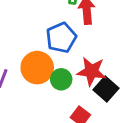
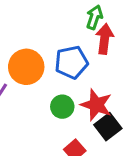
orange circle: (37, 68) -> (26, 67), moved

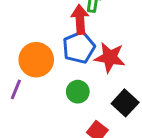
red arrow: (104, 39) -> (80, 19), moved
red star: (96, 105) -> (110, 57), moved

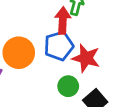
green circle: (78, 92) -> (68, 86), moved

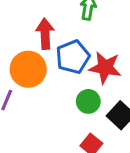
red arrow: (63, 21) -> (45, 34), moved

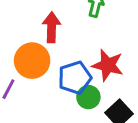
blue pentagon: (73, 57) -> (75, 78), moved

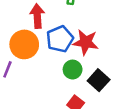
blue pentagon: (75, 78) -> (60, 39), moved

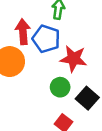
blue pentagon: (60, 39) -> (46, 39), moved, turned -30

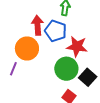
green circle: (60, 87) -> (66, 69), size x1.5

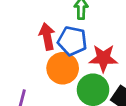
orange circle: (27, 49) -> (63, 68), moved

